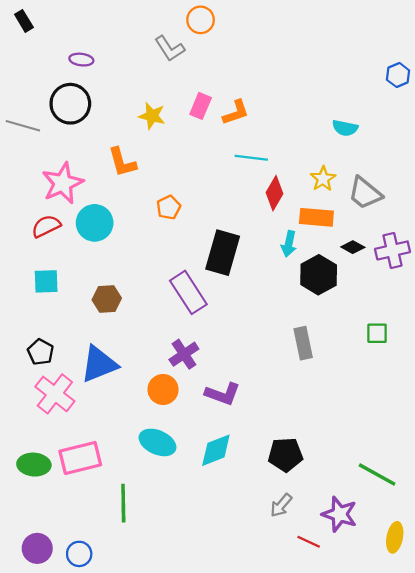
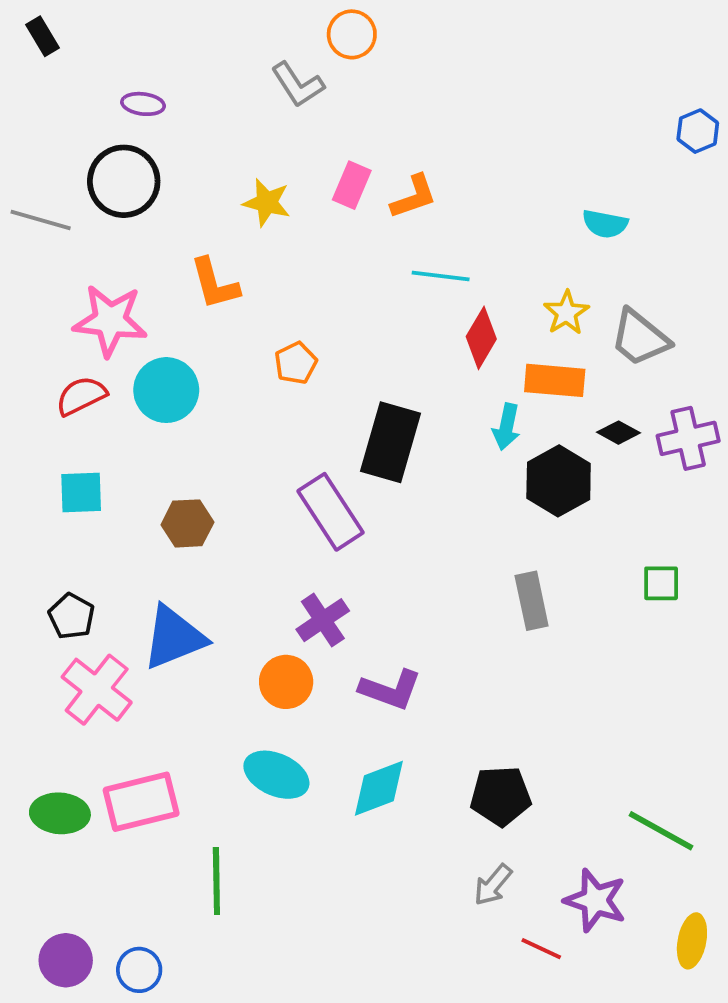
pink star: (63, 183) -> (110, 320), turned 30

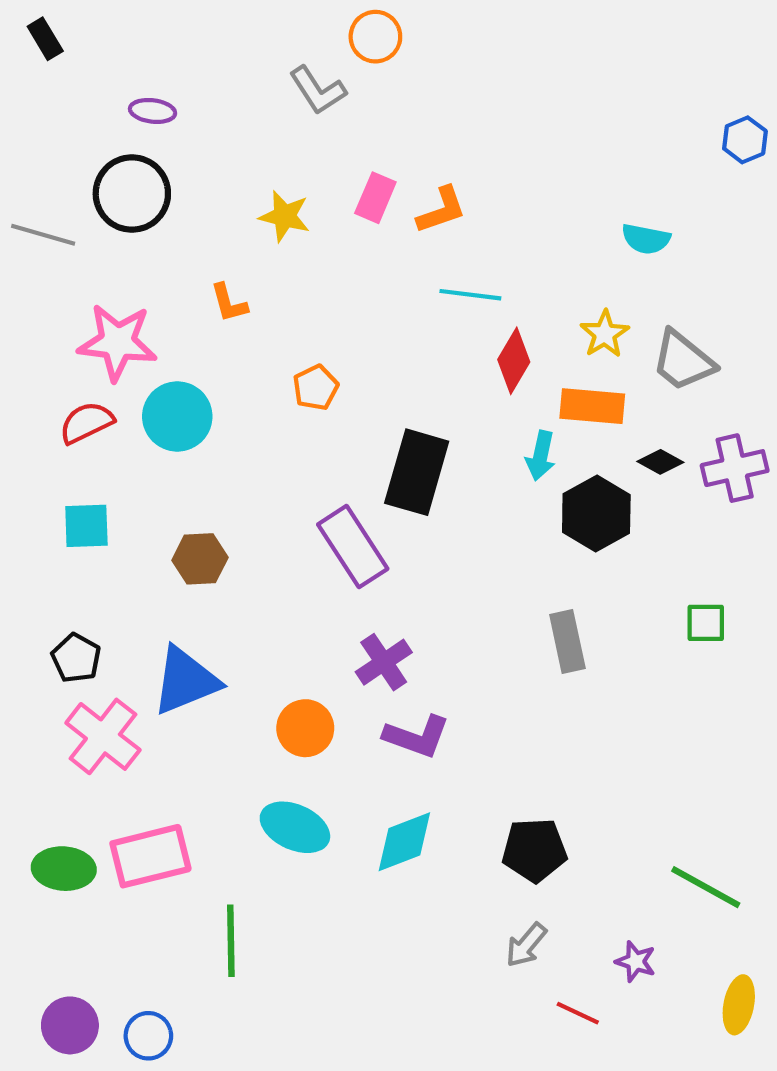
orange L-shape: (215, 284) -> (229, 303), size x0.7
purple cross: (323, 620) -> (384, 662), moved
purple star: (595, 900) -> (636, 961), size x0.6

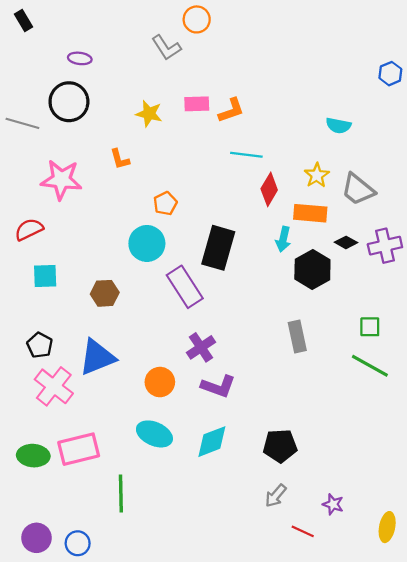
pink rectangle: (375, 198) -> (197, 104), turned 65
cyan circle: (177, 416) -> (147, 243), moved
red semicircle: (86, 423) -> (29, 229), moved
green line: (706, 887) -> (370, 366), moved

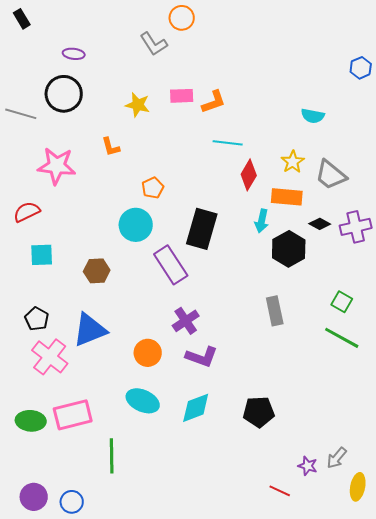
green square: (370, 327) -> (342, 302), turned 30
gray arrow: (276, 496) -> (337, 458), moved

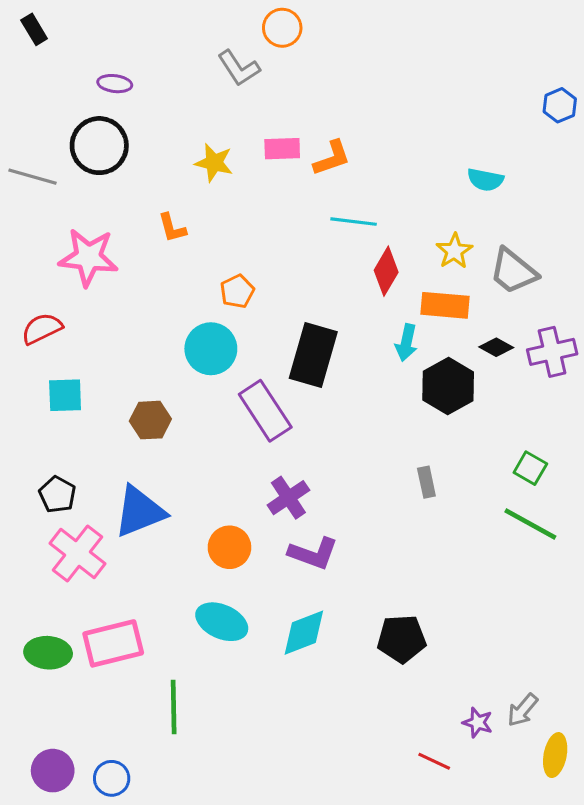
gray rectangle: (275, 311) -> (426, 482), size x0.7

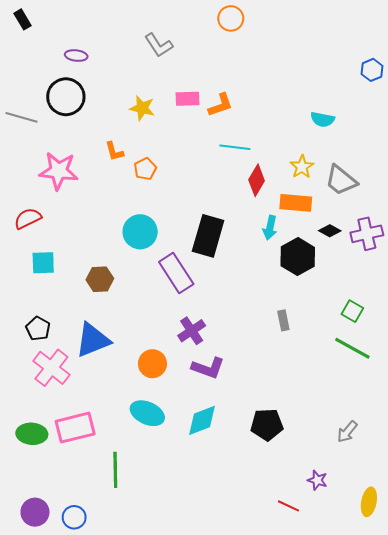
orange circle: (282, 28) -> (231, 18), moved
orange pentagon: (237, 291) -> (145, 169), moved
gray arrow: (523, 710) -> (347, 432), moved

